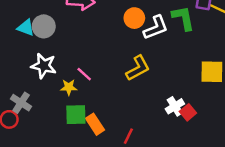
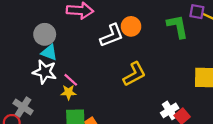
cyan triangle: (26, 28) -> (49, 53), moved
white L-shape: (156, 28) -> (112, 35), moved
pink line: (84, 74) -> (71, 80), moved

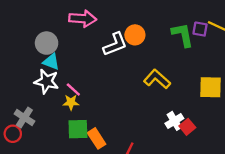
purple square: (197, 12) -> (200, 29), moved
yellow L-shape: (134, 74) -> (157, 79), moved, turned -110

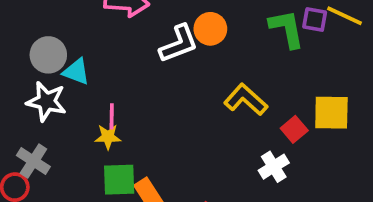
gray circle: (47, 43) -> (48, 55), moved
white star: (47, 81) -> (46, 101), moved
pink line: (73, 90) -> (112, 116), turned 49
red square: (187, 127) -> (294, 129), moved

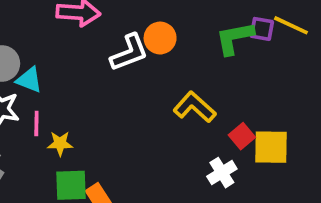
green L-shape: (287, 29) -> (235, 38), turned -90
yellow square: (331, 113) -> (271, 147), moved
pink line: (112, 116) -> (36, 123), moved

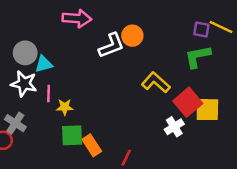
green L-shape: (235, 38) -> (198, 57), moved
cyan triangle: (29, 80) -> (44, 64), turned -36
red square: (242, 136) -> (188, 102), size x1.6

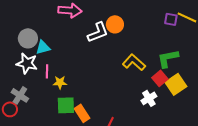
green L-shape: (198, 57) -> (168, 58), moved
red square: (188, 102) -> (160, 78), size x0.7
yellow square: (207, 110) -> (176, 84), turned -35

